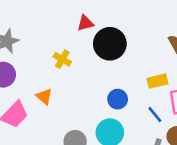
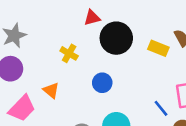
yellow rectangle: (157, 81) -> (158, 48), moved, turned 36
blue circle: (118, 99) -> (102, 83), moved

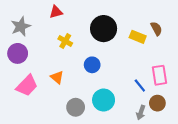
red triangle: (92, 18) -> (56, 12), moved
orange triangle: (51, 90) -> (57, 77), moved

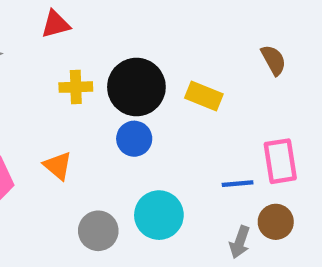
black circle: (104, 29) -> (136, 87), moved
yellow rectangle: (138, 37) -> (204, 96), moved
yellow cross: (65, 41) -> (76, 87), turned -32
blue line: (140, 86) -> (238, 184), turned -56

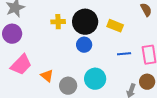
orange triangle: (58, 166) -> (47, 76), moved
blue line: (238, 184) -> (124, 54), moved

